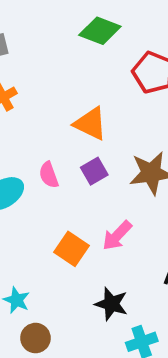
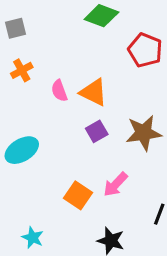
pink semicircle: (49, 175) -> (59, 91), moved

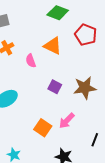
orange triangle: (94, 92) -> (53, 46), moved
purple square: (97, 131) -> (55, 87), turned -32

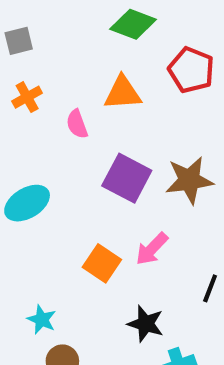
orange triangle: (53, 46) -> (123, 93), turned -30
purple square: (55, 87) -> (127, 178), size x1.6

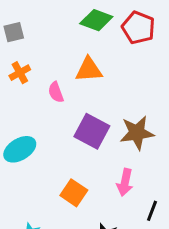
red pentagon: (191, 70) -> (138, 28), moved
pink arrow: (152, 249) -> (125, 182), moved, turned -32

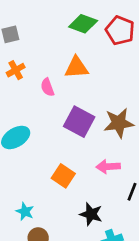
pink arrow: (125, 182) -> (108, 167), turned 75

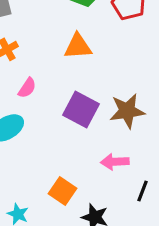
pink semicircle: (47, 87) -> (27, 88), moved, turned -126
orange square: (63, 176) -> (62, 191), moved

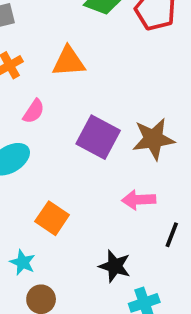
orange triangle: (78, 46) -> (69, 62), moved
orange square: (62, 191) -> (52, 218), moved

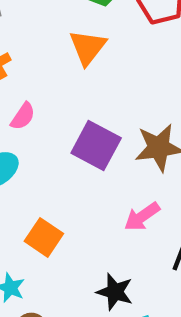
orange triangle: (69, 62) -> (88, 47), moved, turned -48
pink arrow: (139, 200) -> (142, 217), turned -32

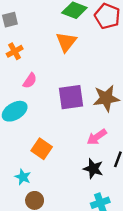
purple square: (96, 145) -> (71, 97), turned -36
black star: (115, 292) -> (93, 169), moved

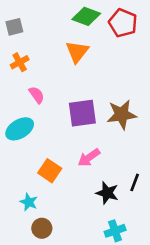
pink semicircle: (30, 81) -> (37, 95), turned -70
pink arrow: (97, 137) -> (89, 158), moved

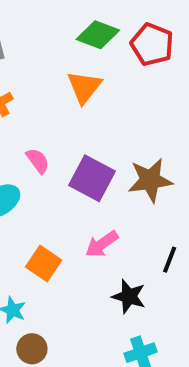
pink semicircle: (37, 95) -> (38, 161), moved
purple square: (82, 113) -> (92, 178), turned 36
black line: (135, 182) -> (170, 260), moved

